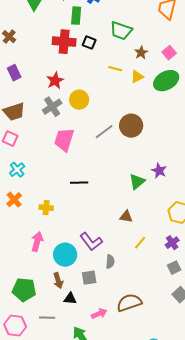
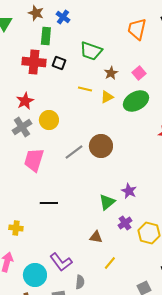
purple cross: (172, 243) -> (125, 223), moved

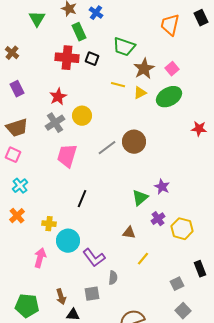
green rectangle: (46, 36) -> (79, 32), turned -30
brown star: (111, 73) -> (144, 69), size x1.5
black line: (49, 203) -> (82, 199), turned -66
cyan circle: (35, 275) -> (68, 241), moved

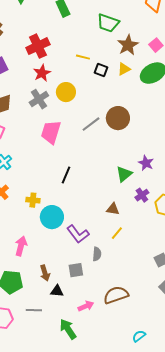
red cross: (67, 58) -> (38, 46), moved, turned -30
black square: (92, 59) -> (101, 70), moved
yellow line: (118, 85) -> (83, 57), moved
pink arrow: (40, 258) -> (21, 246), moved
yellow line: (143, 259) -> (117, 233), moved

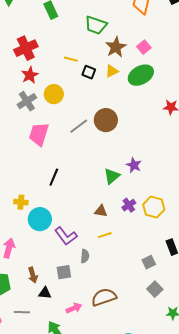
purple cross: (142, 195) -> (129, 205), moved
yellow line: (117, 233) -> (105, 235), turned 32

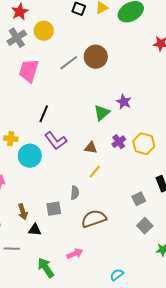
yellow line: (105, 235) -> (95, 172), turned -32
purple L-shape: (66, 236) -> (56, 141), moved
brown semicircle: (104, 297) -> (94, 219), moved
pink arrow: (74, 308) -> (75, 254), moved

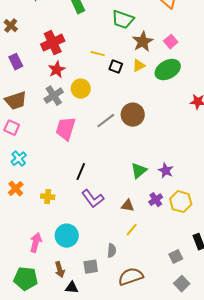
purple star: (124, 102) -> (166, 171), moved
cyan circle: (30, 156) -> (67, 236), moved

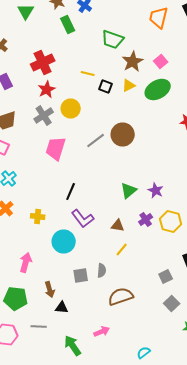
cyan circle: (67, 236) -> (64, 242), moved
gray square: (91, 267) -> (81, 276), moved

